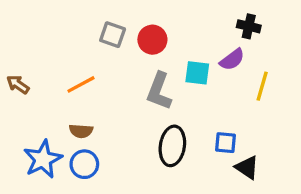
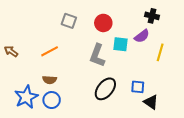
red circle: (152, 40) -> (103, 23), moved
black ellipse: (172, 146) -> (105, 89), turned 30

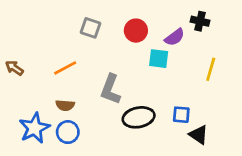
purple semicircle: (142, 36) -> (175, 37), moved
gray L-shape: (97, 55) -> (111, 89), moved
black ellipse: (105, 89) -> (139, 117), turned 40

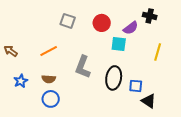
black ellipse: (139, 117) -> (114, 78), moved, turned -70
blue star: (34, 128) -> (21, 81), moved, size x0.6

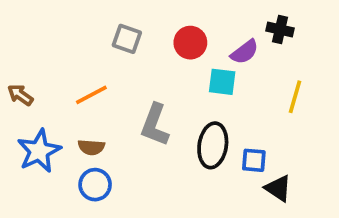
blue star: (21, 81) -> (39, 151), size x1.6

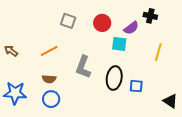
blue star: (39, 151) -> (15, 93), moved, turned 30
black triangle: (278, 188) -> (170, 101), moved

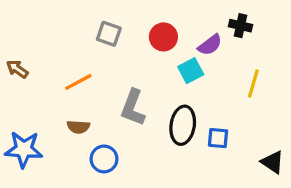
cyan square: (119, 44) -> (191, 71), turned -35
brown arrow: (11, 51) -> (17, 69), moved
blue circle: (51, 99) -> (104, 159), moved

